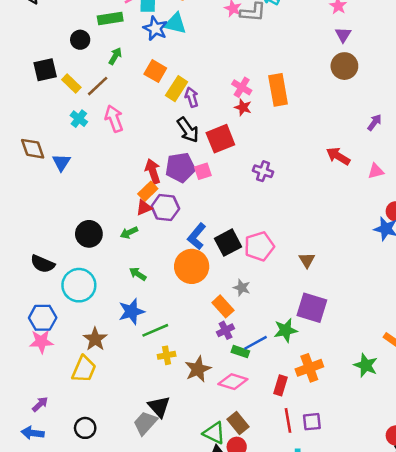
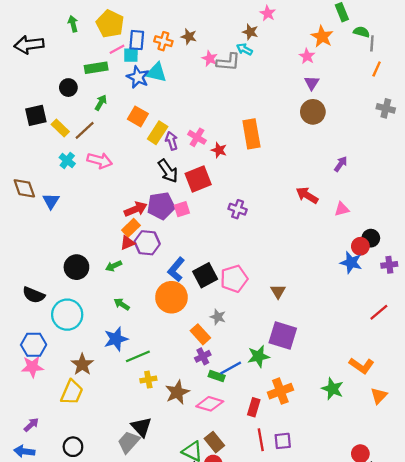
pink cross: (242, 87) -> (197, 137), moved
pink arrow: (114, 119) -> (100, 161), turned 125
red arrow: (153, 171) -> (136, 209), turned 85

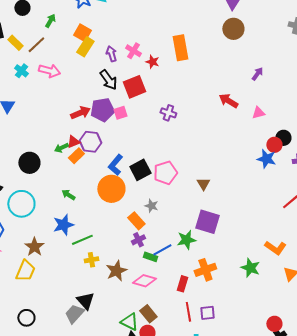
yellow rectangle: (158, 133) -> (85, 47), moved
orange rectangle: (131, 228) -> (76, 156), moved
green arrow: (114, 266) -> (61, 148), moved

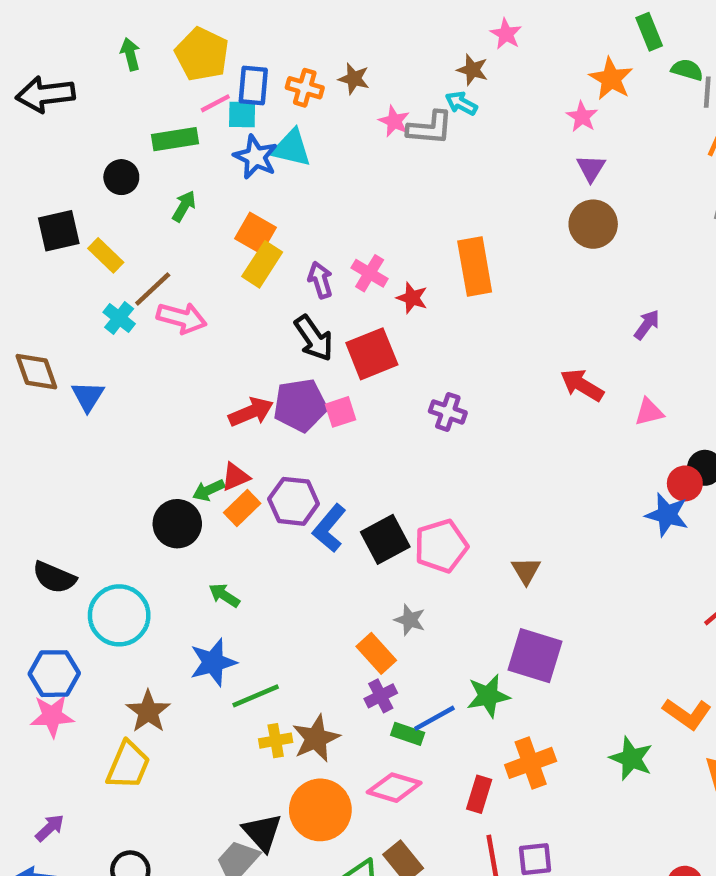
brown line: (36, 45) -> (153, 289), moved
purple hexagon: (90, 142) -> (294, 501), moved
black circle: (29, 163) -> (177, 524), moved
orange circle: (111, 189) -> (320, 810), moved
brown star: (116, 271) -> (316, 738), moved

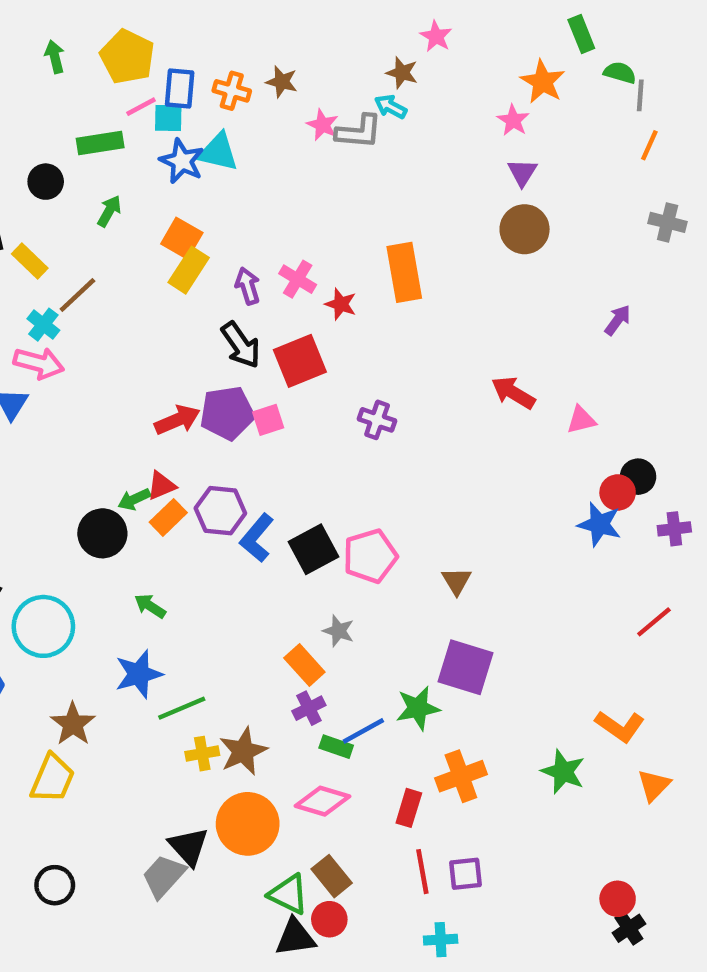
pink arrow: (182, 318) -> (39, 363), moved
purple arrow: (647, 325) -> (618, 320), moved

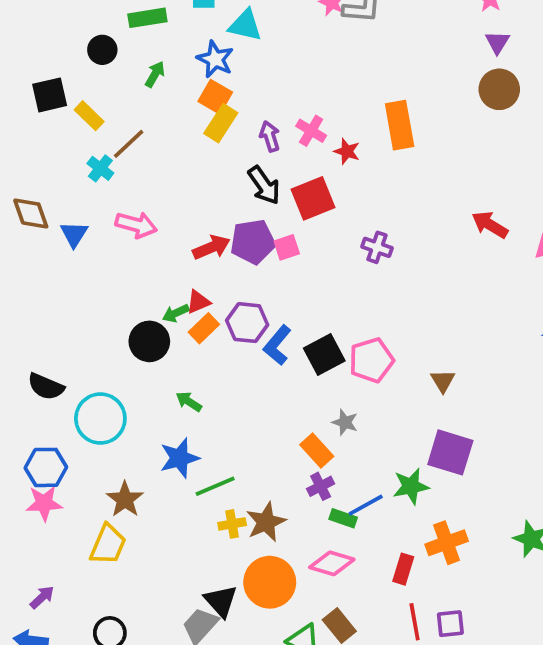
blue star: (182, 161) -> (215, 59), moved
pink arrow: (39, 363) -> (136, 225), moved

